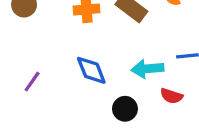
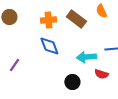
blue diamond: (91, 70) -> (49, 46), moved

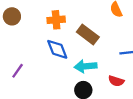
brown rectangle: (76, 19) -> (88, 35), moved
cyan arrow: (86, 57) -> (86, 66), moved

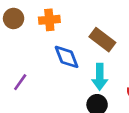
orange cross: (56, 20) -> (49, 20), moved
cyan arrow: (86, 66) -> (100, 77), turned -85

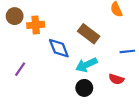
orange cross: (49, 20) -> (36, 25), moved
cyan arrow: (100, 77) -> (86, 65), turned 65

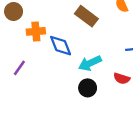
orange cross: (36, 25) -> (36, 31), moved
brown rectangle: (89, 34) -> (86, 16), moved

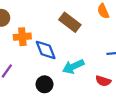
black circle: (88, 88) -> (44, 84), moved

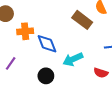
brown rectangle: (70, 22) -> (82, 20), moved

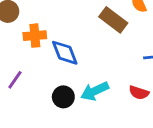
cyan arrow: (73, 59) -> (95, 91), moved

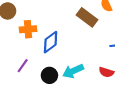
blue diamond: (65, 53) -> (51, 42), turned 75
purple line: (15, 80) -> (23, 66), moved

